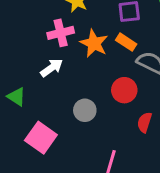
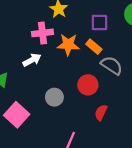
orange star: (94, 43) -> (68, 45), turned -30

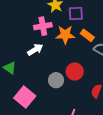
purple square: (99, 23) -> (76, 13), moved
red circle: (88, 85) -> (75, 72), moved

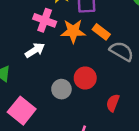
pink cross: (43, 26) -> (45, 20), turned 30

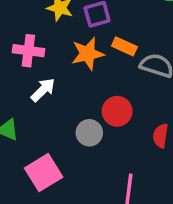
pink cross: (45, 20) -> (28, 51), moved
pink square: (22, 111) -> (44, 173), turned 32

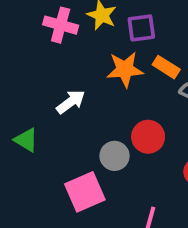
pink cross: (28, 51) -> (61, 25), moved
pink square: (44, 173) -> (85, 192), moved

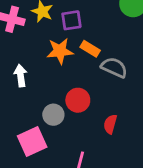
white arrow: (71, 102) -> (21, 76), turned -60

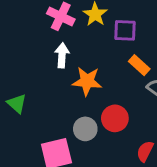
orange star: (60, 51) -> (87, 81), moved
white arrow: (21, 76) -> (62, 55), moved

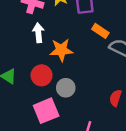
red circle: (115, 118) -> (42, 75), moved

